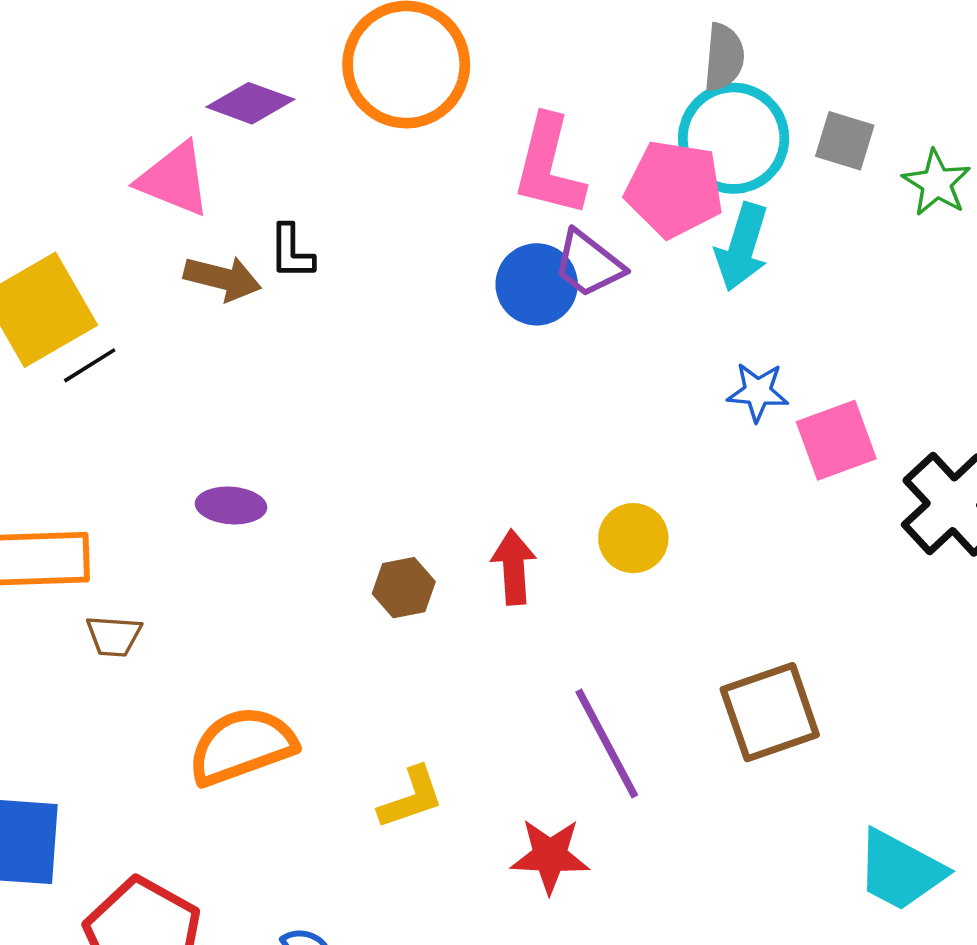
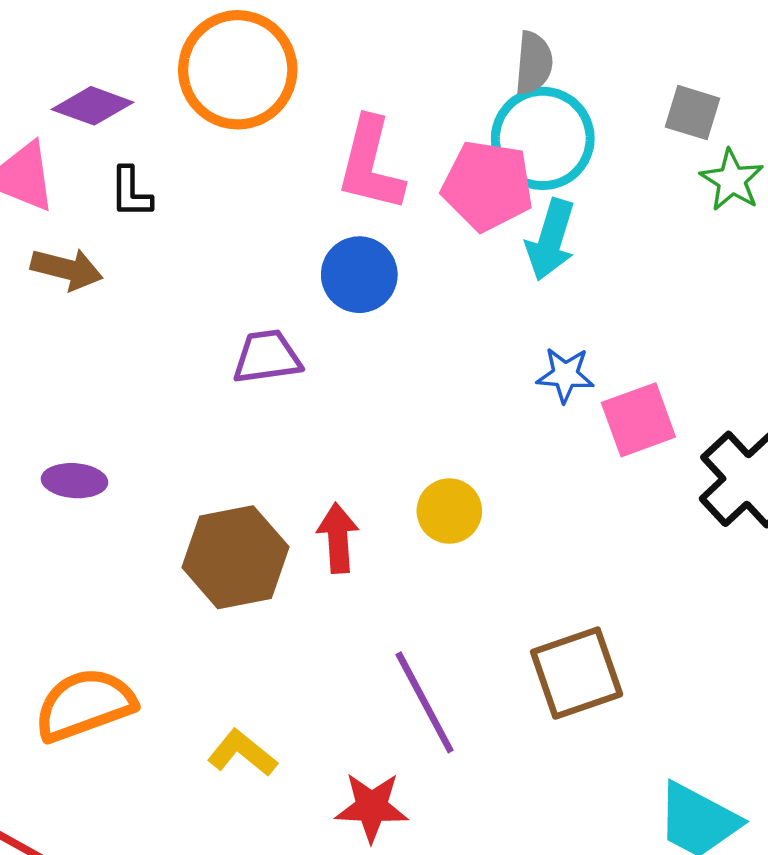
gray square: (845, 141) -> (692, 113), moved
black L-shape: (291, 252) -> (131, 192), moved
purple trapezoid: (589, 264) -> (267, 357), moved, turned 134
brown hexagon: (404, 588) -> (235, 557), size x1.8
yellow L-shape: (411, 798) -> (242, 753), turned -122

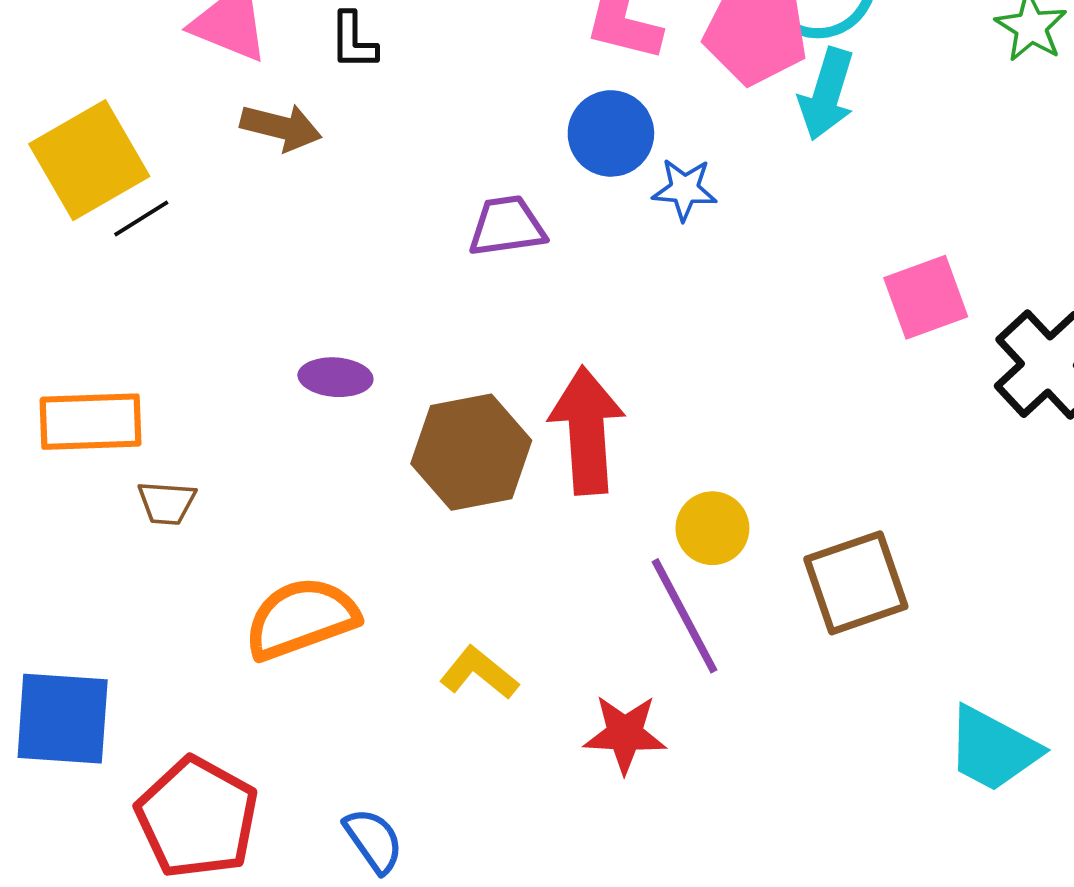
blue star: (565, 375) -> (685, 189), moved
purple ellipse: (75, 481) -> (335, 377), moved
yellow circle: (449, 511) -> (712, 528), moved
red arrow: (338, 538) -> (587, 431), size x1.6

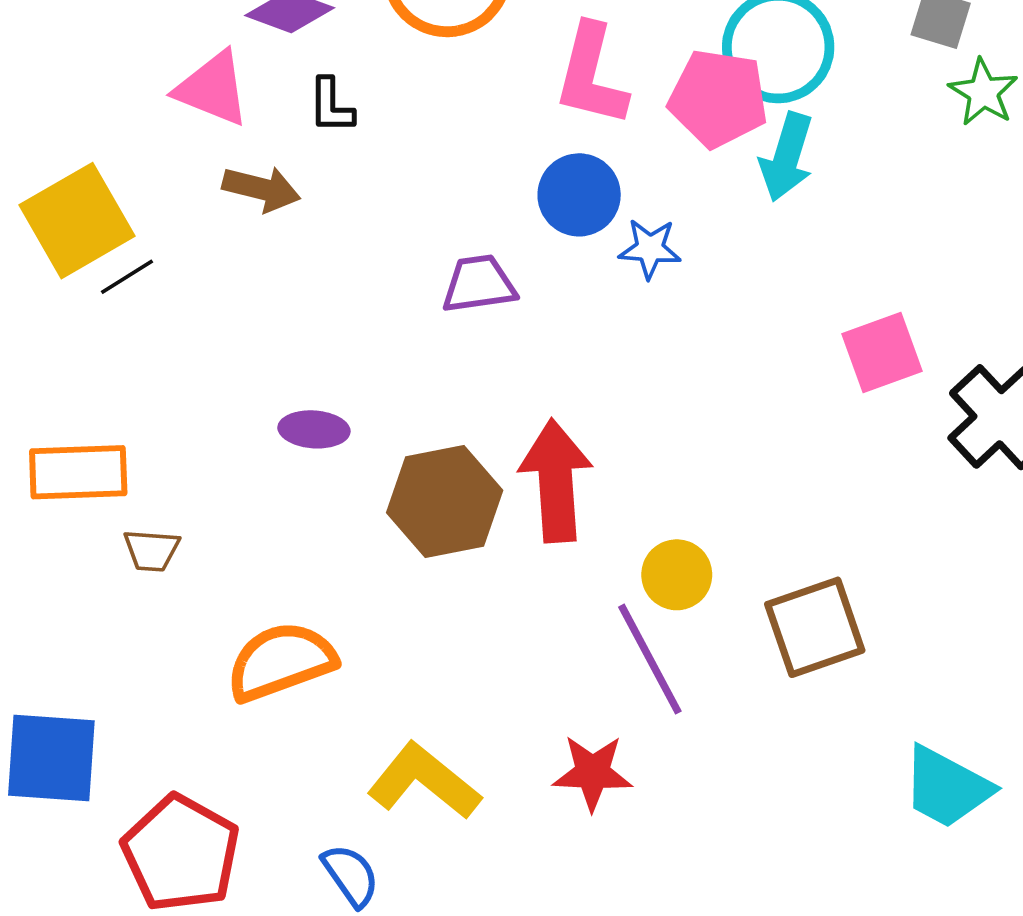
yellow L-shape: (479, 673) -> (424, 781), moved, size x1.5

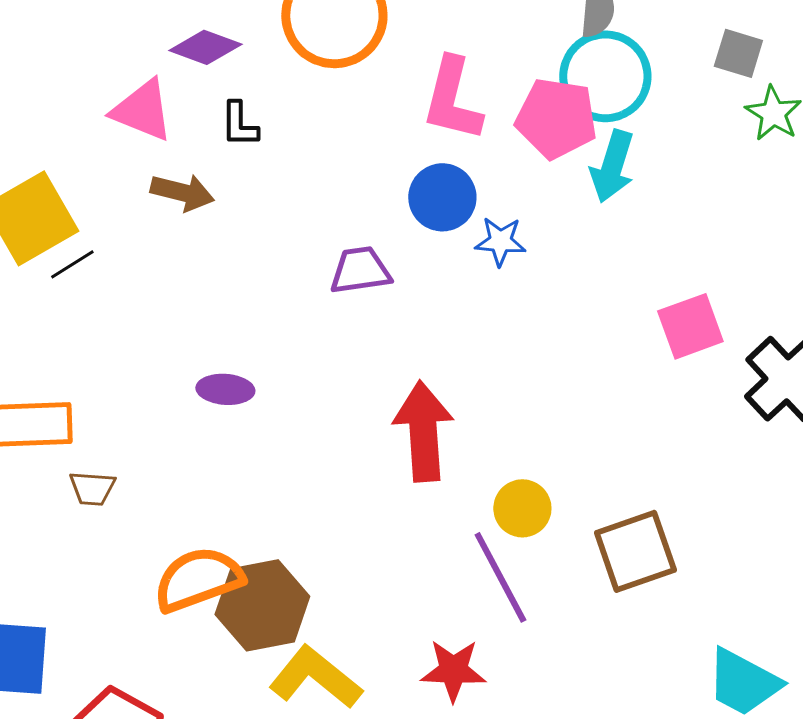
brown hexagon: (445, 501) -> (262, 605), moved

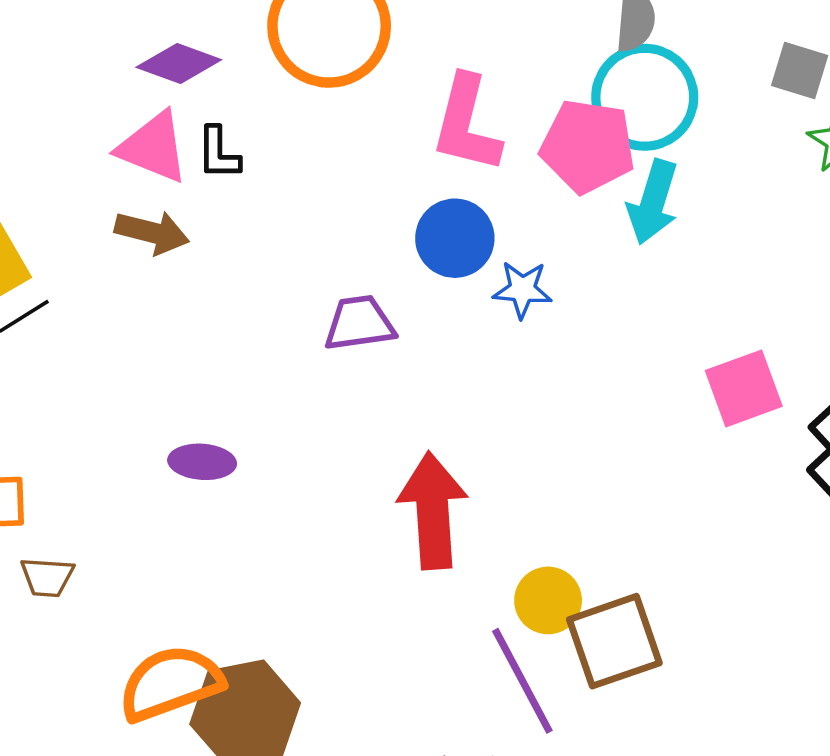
pink triangle: (142, 110) -> (153, 147), moved
brown square: (635, 551) -> (614, 641), moved

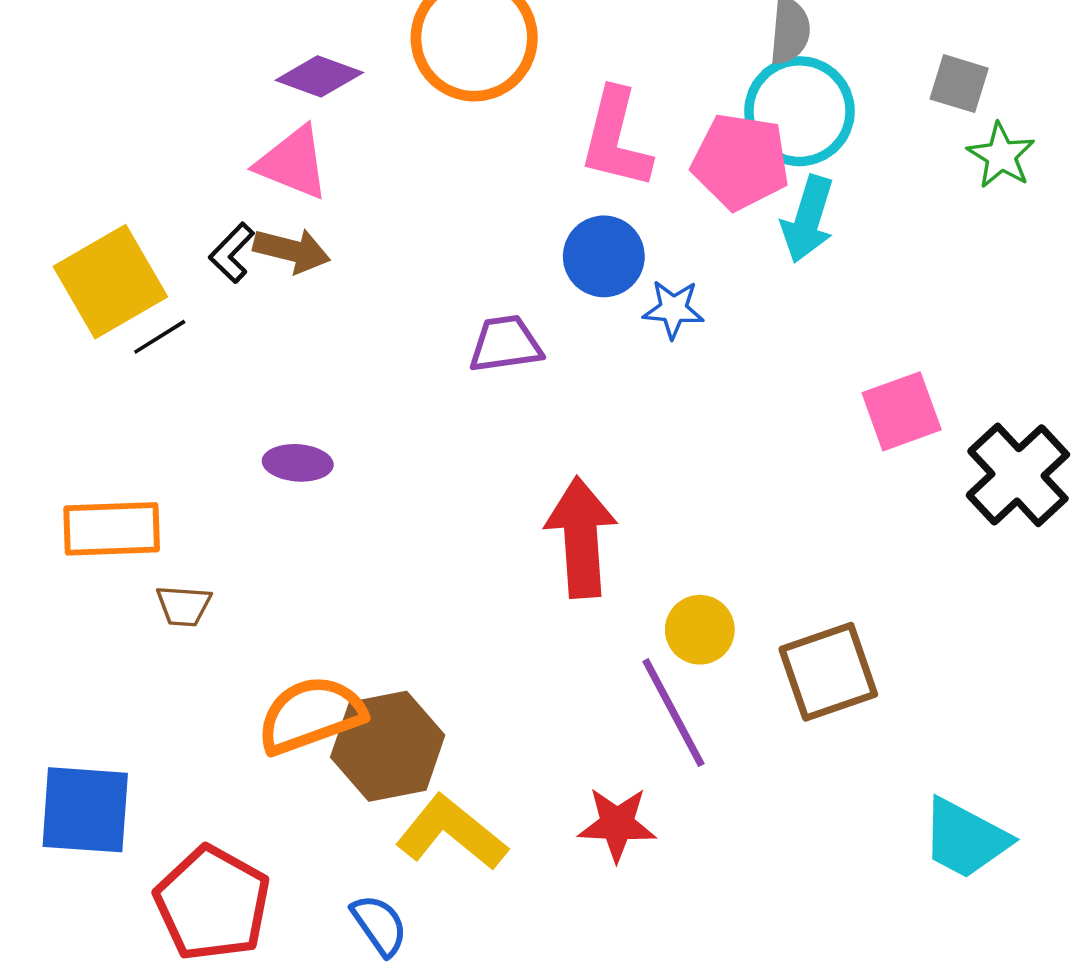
black L-shape: (218, 153) -> (232, 253), moved, turned 44
purple ellipse: (202, 462) -> (298, 463), moved
brown square: (614, 641) -> (828, 672), moved

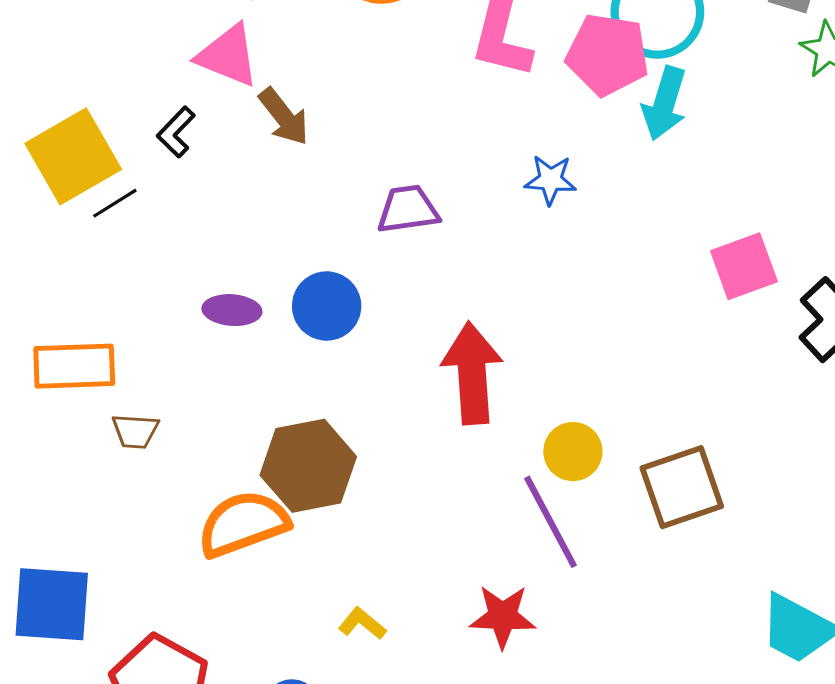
brown arrow: (292, 250) -> (284, 117), moved, turned 38
blue circle: (604, 256) -> (327, 306), moved
brown hexagon: (388, 746) -> (308, 466), moved
yellow L-shape: (451, 833) -> (362, 624), size x0.5

